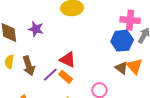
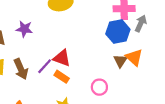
brown triangle: (121, 68) -> (120, 61), turned 32
purple line: (50, 75) -> (45, 66), moved

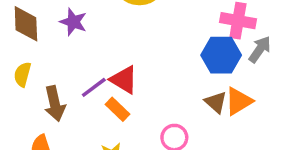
orange triangle: (134, 57) -> (239, 101), turned 36
brown triangle: (120, 61) -> (216, 102), turned -32
brown arrow: (21, 69) -> (55, 104), moved

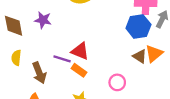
purple line: (94, 87) -> (62, 59), turned 63

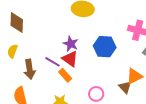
purple star: (43, 20) -> (71, 44), moved
blue hexagon: (138, 26) -> (105, 47), moved
brown triangle: (140, 56) -> (125, 87), moved

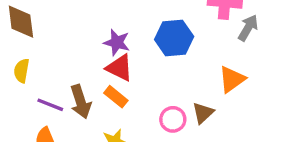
purple line: (53, 62) -> (50, 105), moved
brown arrow: (30, 69) -> (81, 102), moved
brown triangle: (125, 87) -> (203, 113), moved, turned 40

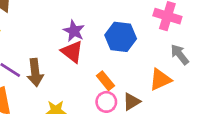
gray arrow: (248, 28) -> (180, 54), moved, turned -80
orange rectangle: (116, 97) -> (105, 81), moved

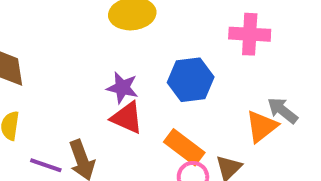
gray arrow: (180, 54) -> (283, 110), moved
orange rectangle: (105, 81) -> (184, 147), size x1.4

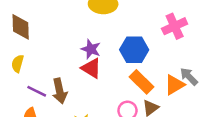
pink cross: (250, 34) -> (175, 26), turned -35
orange rectangle: (184, 147) -> (142, 82), moved

